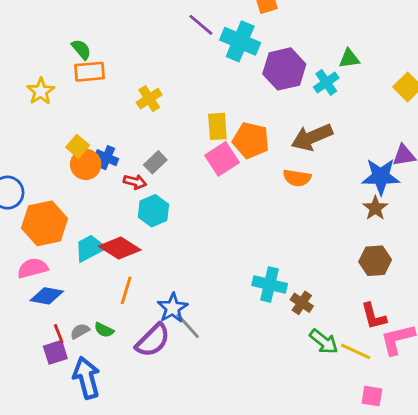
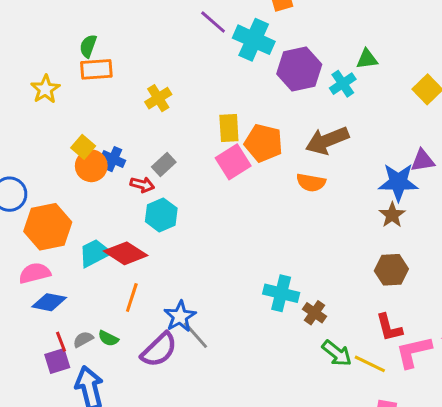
green semicircle: (81, 49) -> (88, 46), turned -120

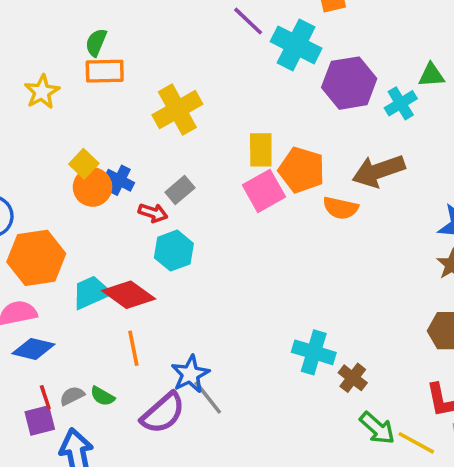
yellow cross: (158, 98) -> (177, 110), size x1.5
orange semicircle: (311, 183) -> (341, 208), moved
orange line: (132, 298) -> (133, 348), turned -32

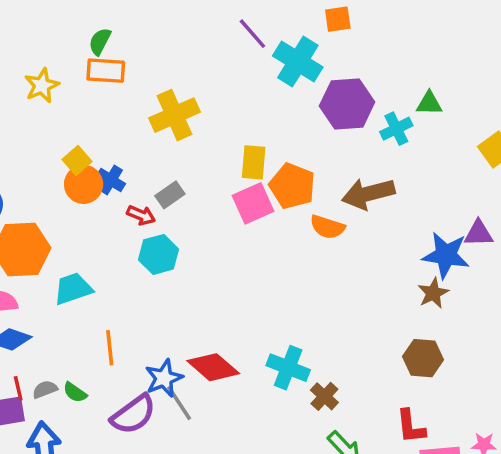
red diamond: (129, 295) -> (213, 367), moved

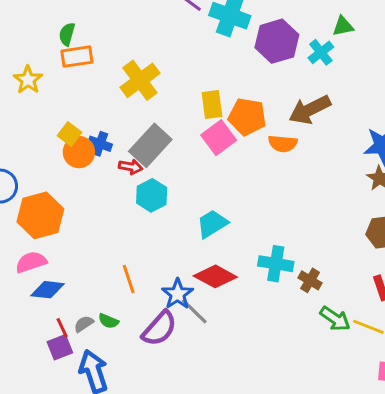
gray rectangle: (170, 195) -> (150, 145), size x1.8
cyan trapezoid: (73, 289) -> (212, 224), moved

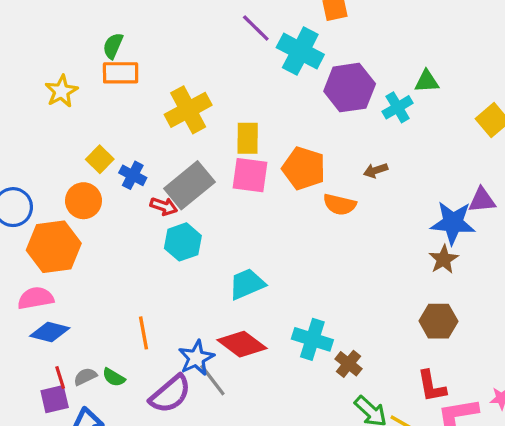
yellow rectangle: (212, 105) -> (248, 138), moved
brown arrow: (310, 110) -> (376, 170), size x0.5
pink square: (219, 138) -> (250, 175), moved, turned 36
orange circle: (79, 152) -> (83, 201), moved

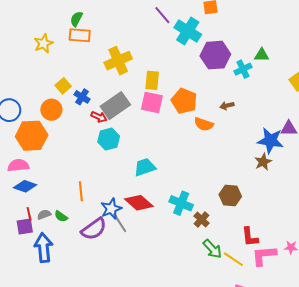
brown hexagon: (438, 321) -> (230, 195), moved

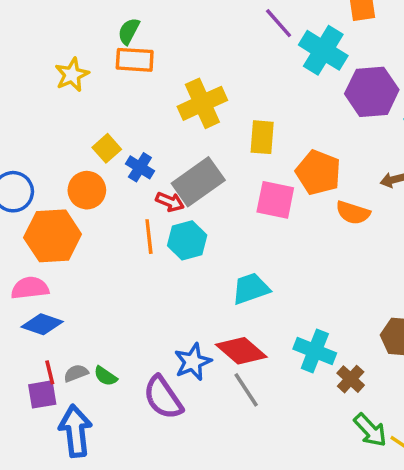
pink square: (152, 102) -> (275, 200), moved
orange line: (81, 191) -> (149, 237), moved
gray line: (120, 223) -> (246, 390), moved
purple semicircle: (94, 229) -> (163, 397), turned 92

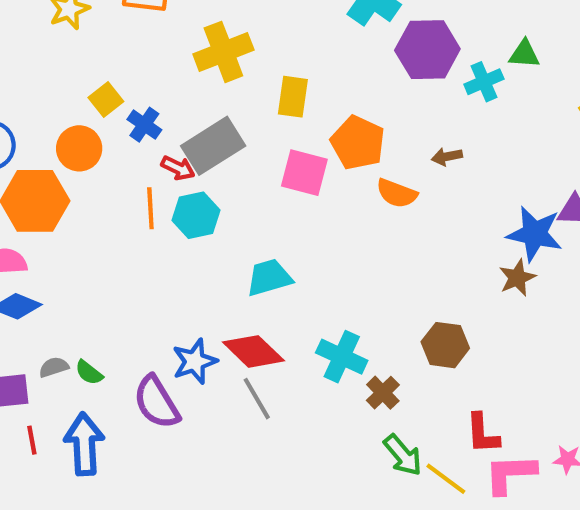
red line: (50, 372) -> (32, 440), moved
blue arrow: (76, 431) -> (84, 444), moved

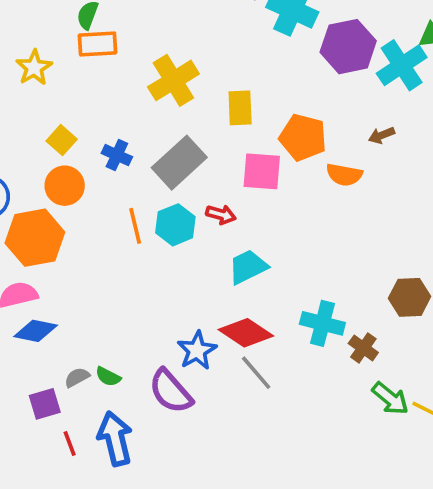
cyan cross: (484, 82) -> (402, 65), size x1.5
yellow square: (106, 100) -> (62, 140), moved
red arrow: (178, 168) -> (221, 215), moved

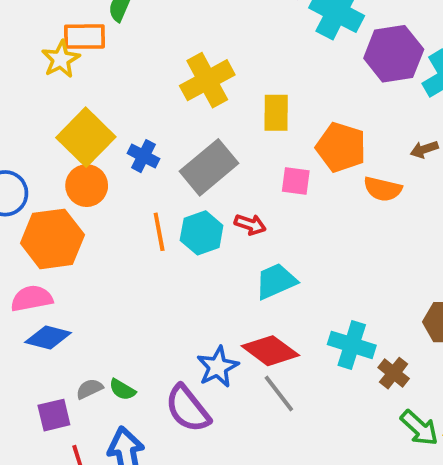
orange rectangle: (98, 44) -> (84, 37), moved
yellow square: (62, 140) -> (86, 137), size x1.8
pink square: (262, 171) -> (296, 181), size x0.7

